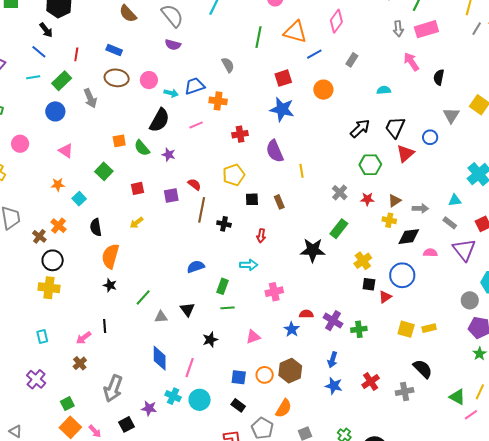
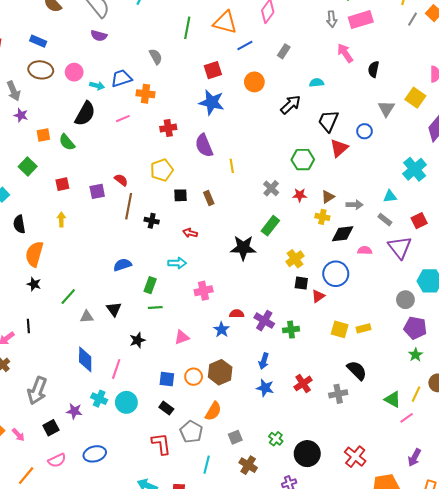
black arrow: (360, 128) -> (291, 105), moved
purple star: (169, 155) -> (21, 115), moved
yellow arrow: (137, 223) -> (61, 219), turned 128
red arrow: (261, 236) -> (190, 233), turned 96

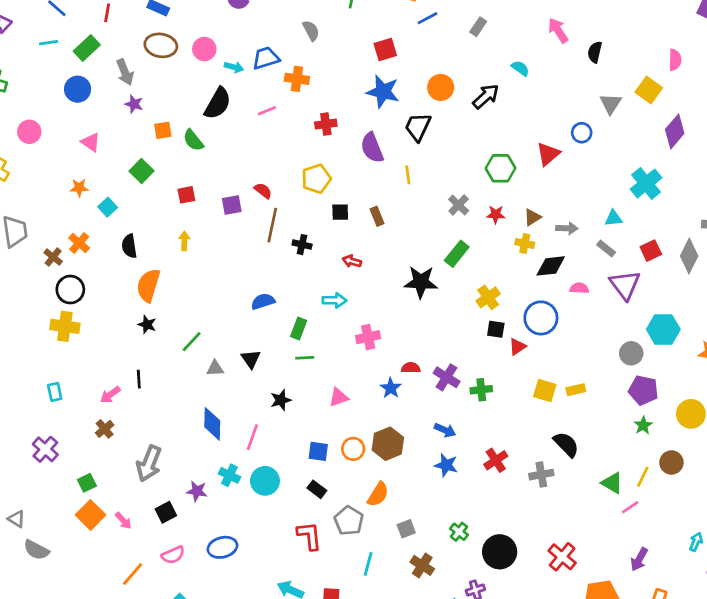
orange circle: (254, 82) -> (441, 87), moved
cyan semicircle: (317, 83) -> (520, 68), turned 40
black trapezoid: (328, 121) -> (418, 127), moved
blue arrow: (264, 361) -> (445, 430), turned -84

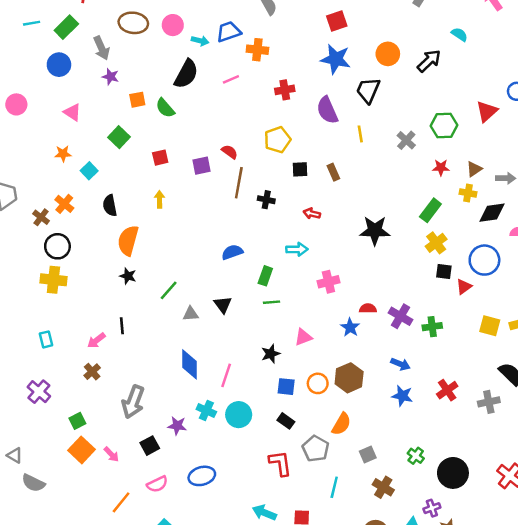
gray cross: (459, 205) -> (406, 140), moved
green rectangle: (457, 254) -> (430, 210), moved
black star: (281, 400) -> (271, 354), moved

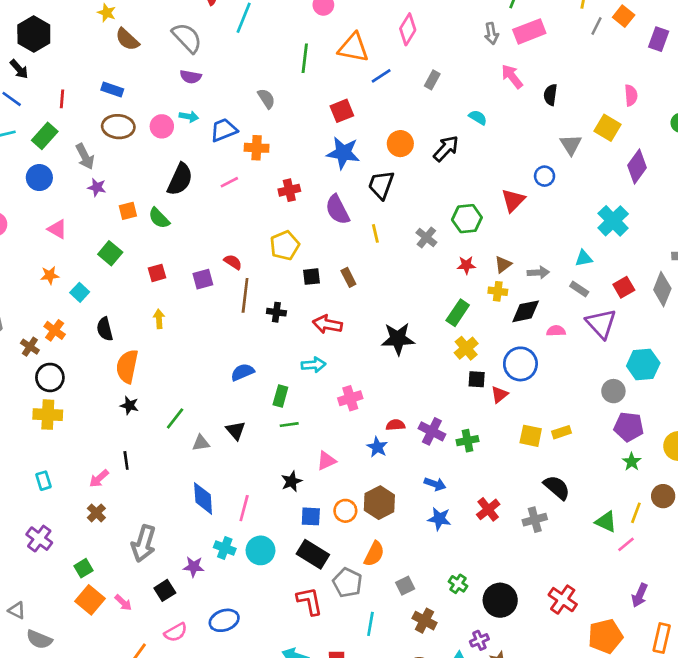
cyan arrow: (200, 41) -> (189, 117), moved
red arrow: (312, 214) -> (327, 324), size x1.5
black rectangle: (286, 421) -> (313, 554), size x1.6

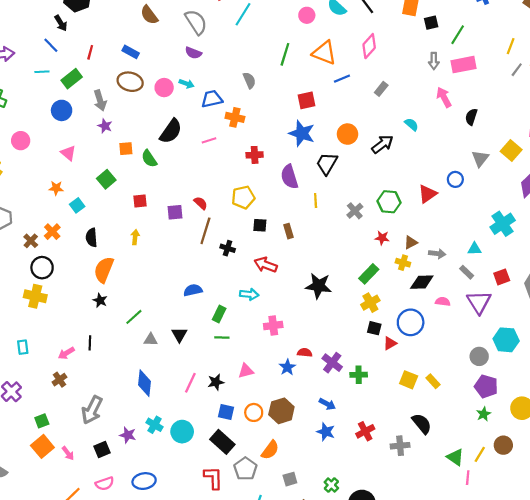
yellow rectangle: (561, 432) -> (433, 381), turned 56
pink line: (244, 508) -> (190, 383), moved
pink line: (626, 544) -> (468, 478), turned -56

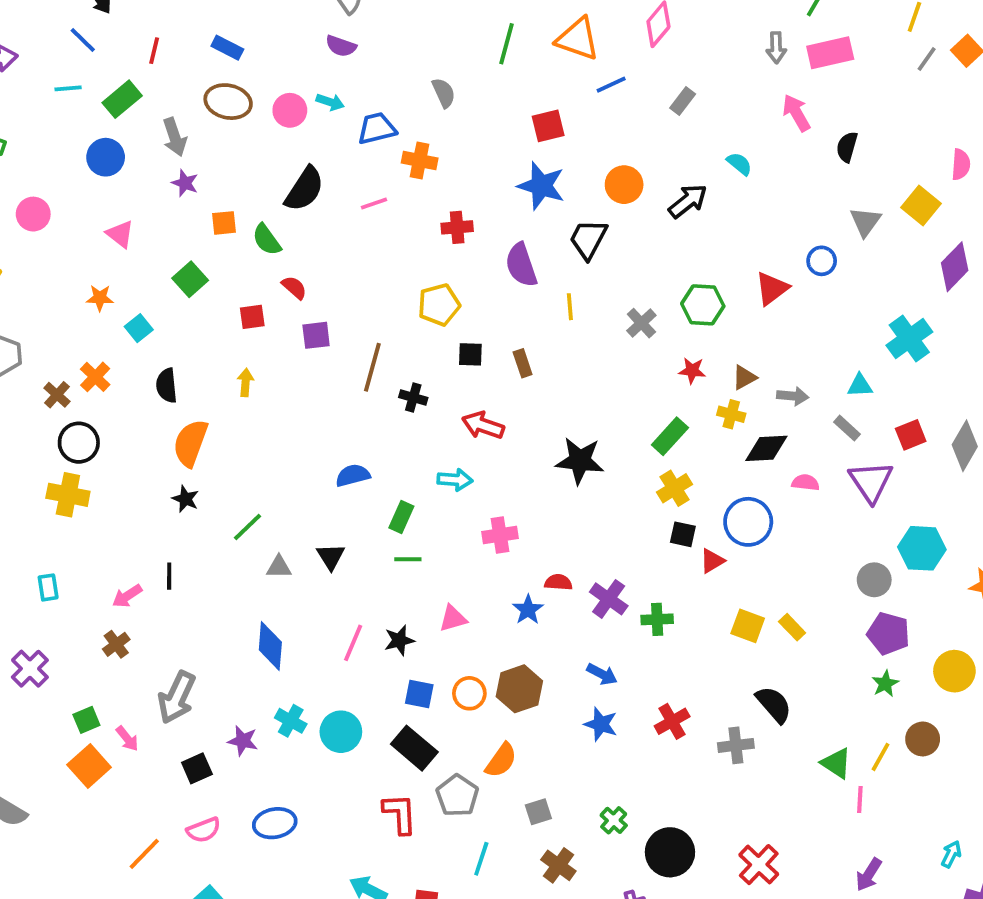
red semicircle: (201, 203) -> (294, 287), moved
pink arrow: (68, 453) -> (127, 739), moved

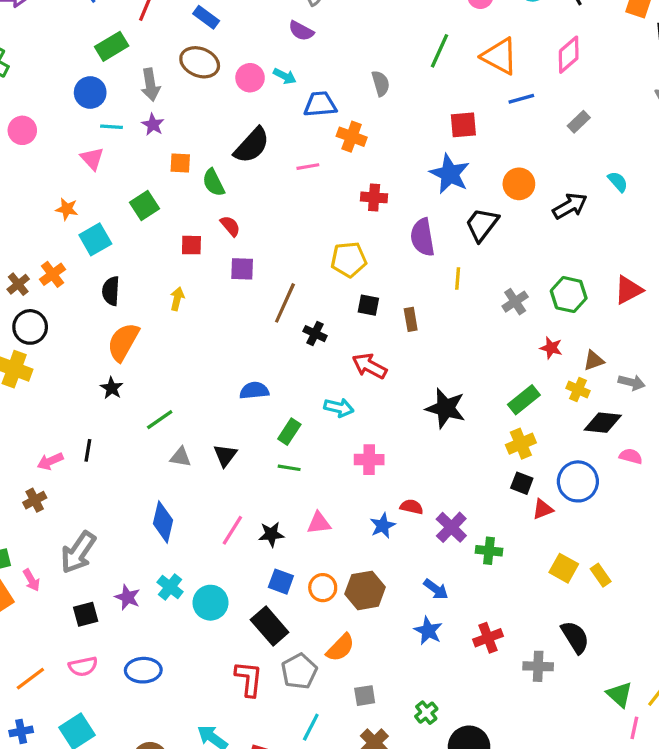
cyan line: (68, 88) -> (112, 127), moved
cyan square: (139, 328) -> (95, 239), size x1.4

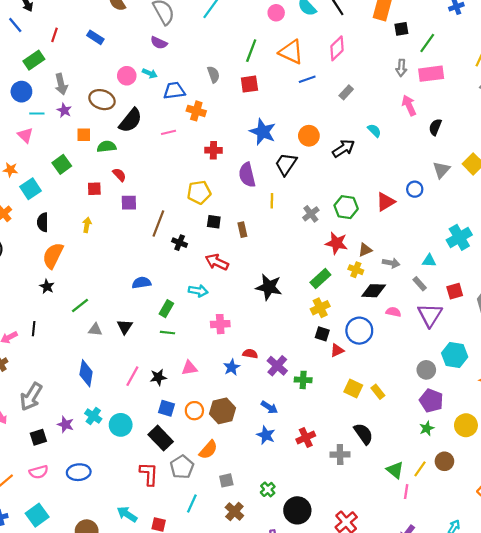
brown ellipse: (200, 62) -> (102, 100), moved
red square: (463, 125) -> (249, 84), moved
green semicircle: (214, 183) -> (107, 147), turned 114
red star: (551, 348) -> (336, 243), size x1.5

